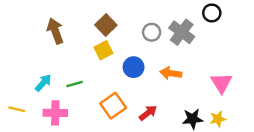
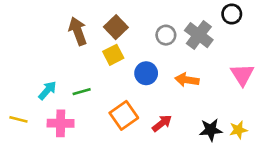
brown arrow: (55, 31) -> (78, 31), moved
pink triangle: (221, 83) -> (242, 75), moved

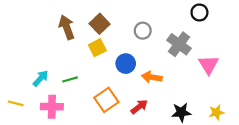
gray cross: (199, 35) -> (179, 44), moved
orange arrow: (187, 80) -> (152, 77), moved
yellow star: (238, 130) -> (216, 112), moved

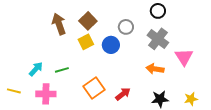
black circle: (199, 12) -> (158, 11), moved
blue circle: (126, 64) -> (111, 45), moved
orange arrow: (152, 77) -> (155, 69), moved

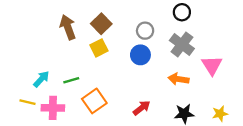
blue circle: (111, 45) -> (140, 55), moved
orange square: (94, 88) -> (94, 101), moved
yellow line: (14, 91) -> (28, 102), moved

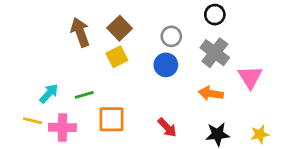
orange square: (94, 101) -> (111, 119), turned 35
red arrow: (142, 108) -> (167, 127), turned 84

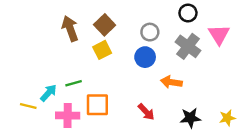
pink triangle: (250, 77) -> (219, 34), moved
cyan arrow: (49, 93) -> (49, 93), moved
orange arrow: (211, 93) -> (171, 82), moved
pink cross: (62, 127) -> (68, 115), moved

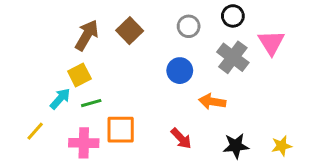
brown arrow: (70, 28) -> (87, 35), turned 50
gray circle: (150, 32) -> (189, 26), moved
yellow square: (102, 50) -> (79, 75), moved
cyan arrow: (49, 93) -> (60, 99), moved
yellow line: (28, 106) -> (35, 131), turned -63

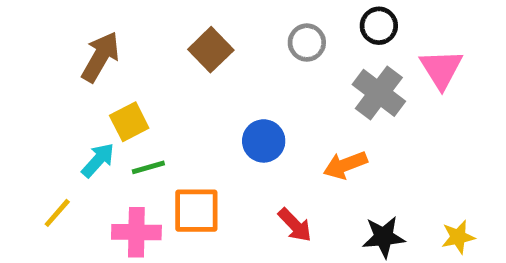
brown arrow: (87, 35) -> (100, 57), moved
blue circle: (180, 71) -> (264, 141), moved
orange arrow: (212, 102) -> (345, 165), turned -30

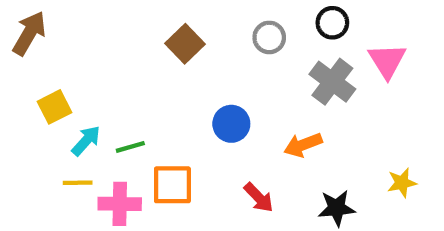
brown arrow: (100, 57) -> (29, 33), moved
yellow square: (129, 122) -> (54, 107), moved
yellow line: (57, 213) -> (78, 183), moved, turned 48
yellow star: (458, 237) -> (402, 183), moved

